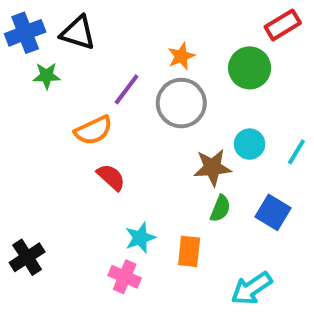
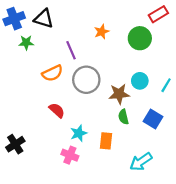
purple line: (127, 89) -> (71, 50), turned -60
gray circle: (181, 103) -> (86, 80), moved
red semicircle: (111, 177) -> (57, 110), moved
green semicircle: (220, 208) -> (123, 117), turned 144

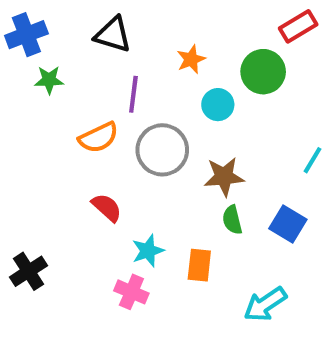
black triangle: (44, 19) -> (113, 35), moved
purple line: (71, 50) -> (133, 94), turned 30
cyan circle: (140, 81) -> (218, 105), moved

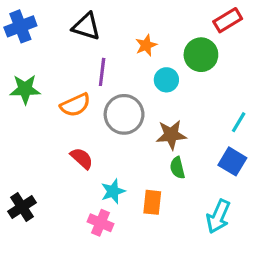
green star: (49, 80) -> (25, 89), moved, size x1.4
blue square: (288, 224) -> (232, 161), moved
cyan arrow: (265, 304) -> (218, 216), moved, turned -32

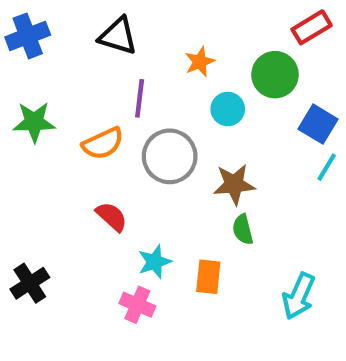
blue square: (232, 161) -> (318, 124), moved

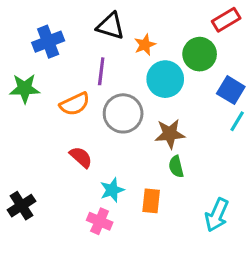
blue cross: (28, 36) -> (48, 42), moved
black triangle: (118, 36) -> (111, 26), moved
cyan circle: (228, 109) -> (165, 79), size x1.5

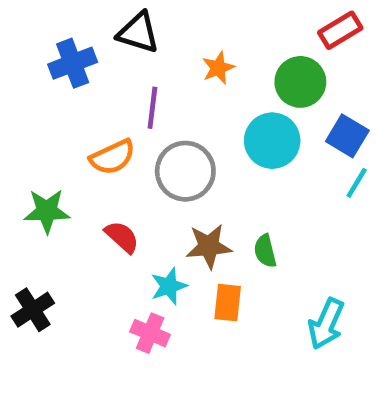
black triangle: (111, 26) -> (138, 33), moved
cyan circle: (165, 79) -> (272, 141), moved
green star: (25, 88) -> (47, 211), moved
brown star: (170, 134) -> (209, 246), moved

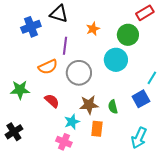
blue square: (347, 136) -> (141, 99), moved, turned 30

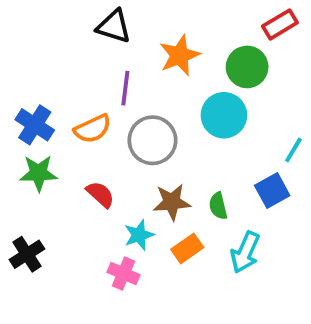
blue cross: (31, 27) -> (35, 125), moved, turned -36
orange star: (93, 29) -> (179, 55), size x1.5
orange rectangle: (97, 129) -> (187, 248), turned 49
cyan arrow: (139, 138) -> (245, 252), moved

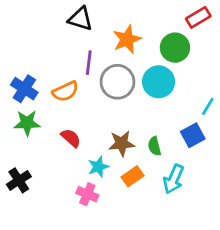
gray circle: (152, 140) -> (117, 82), moved

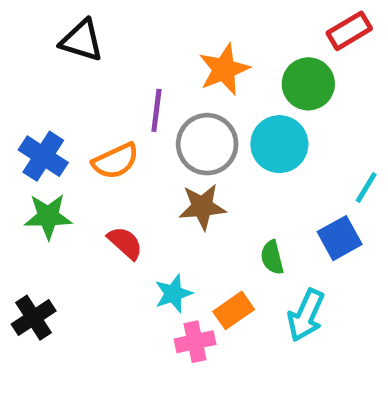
black triangle: (80, 19) -> (82, 40), moved
brown star: (122, 143) -> (202, 207), moved
pink cross: (87, 194) -> (195, 342), moved, turned -35

